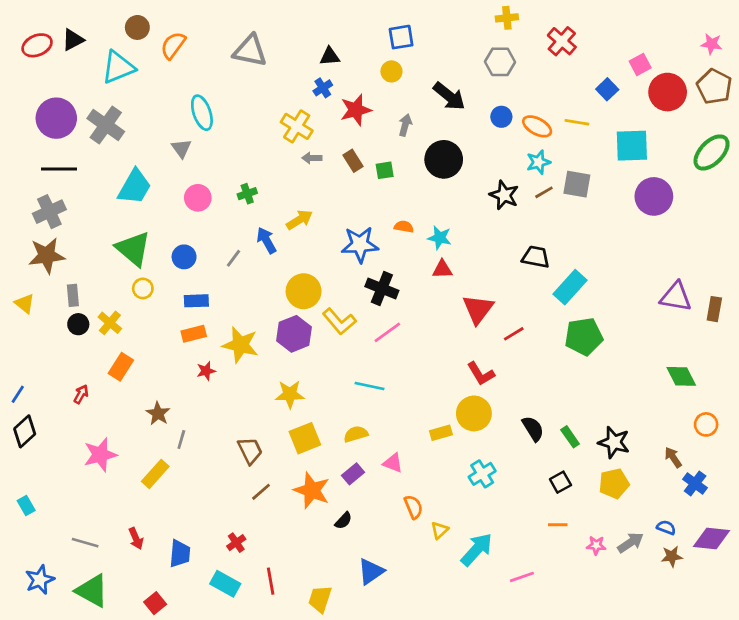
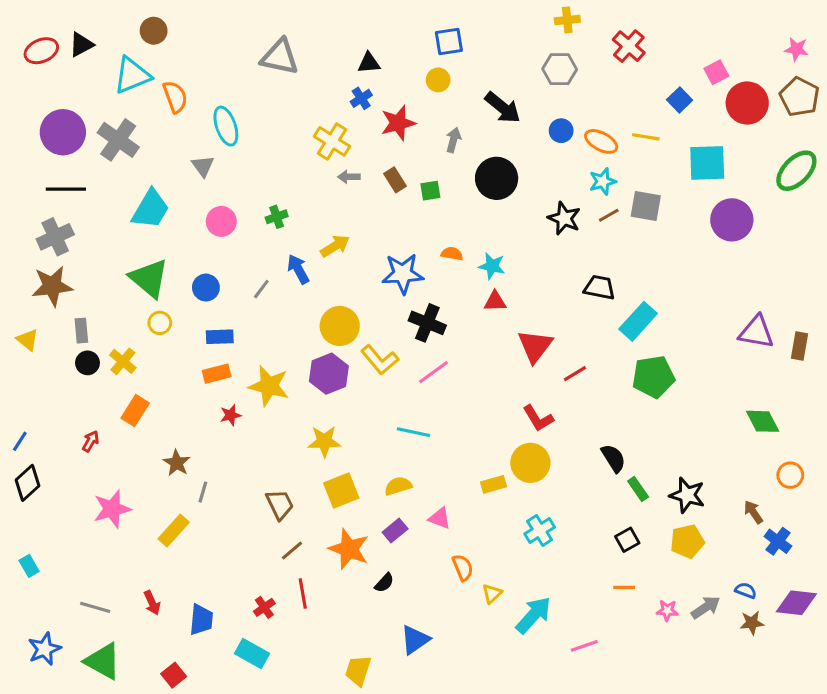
orange semicircle: (173, 45) -> (175, 97), moved, turned 124
black semicircle: (533, 429) -> (613, 458), moved
red line: (271, 581) -> (303, 594), moved

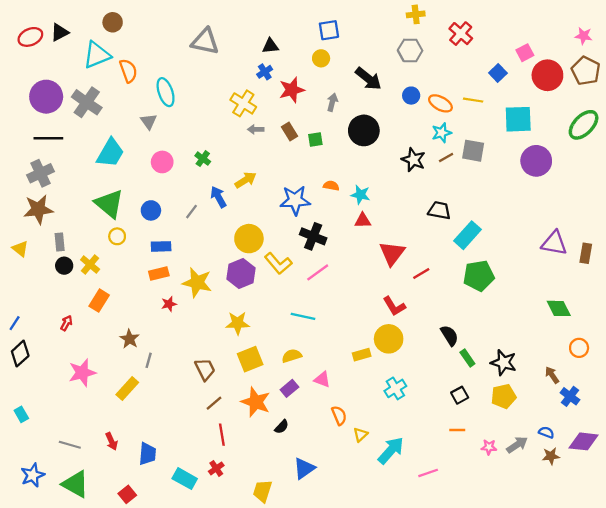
green cross: (277, 217) -> (203, 159), turned -35
red cross: (264, 607) -> (216, 468), moved

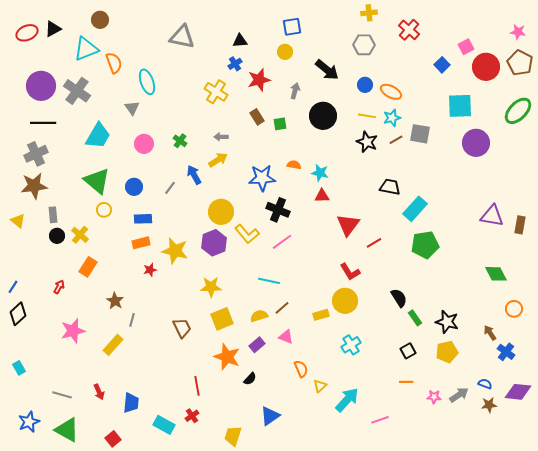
yellow line: (473, 100) -> (367, 116), moved
gray arrow: (256, 129) -> (221, 137), moved
brown line: (214, 403) -> (282, 308), moved

